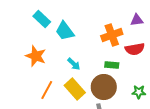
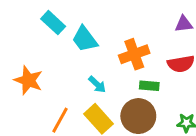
orange cross: (112, 35) -> (134, 54), moved
orange star: (36, 56) -> (28, 80), moved

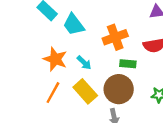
orange star: (28, 80) -> (55, 59), moved

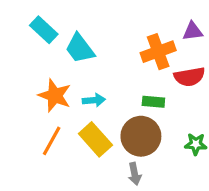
orange cross: (115, 37) -> (158, 52), moved
cyan arrow: (84, 63) -> (94, 100), turned -49

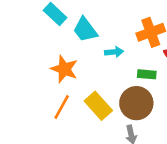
cyan arrow: (94, 100) -> (114, 52), moved

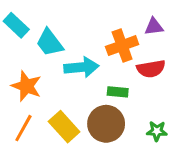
cyan arrow: (114, 52) -> (81, 67), size x1.6

